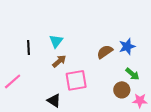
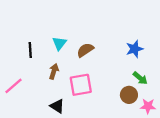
brown semicircle: (105, 52) -> (85, 50), moved
brown arrow: (59, 61) -> (54, 71), moved, turned -32

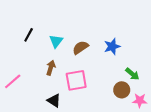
blue star: (135, 49) -> (112, 46), moved
black line: (30, 50) -> (29, 35), moved, turned 32

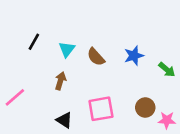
brown semicircle: (80, 48) -> (96, 57), turned -98
green arrow: (132, 74) -> (167, 70), moved
pink square: (76, 80) -> (101, 109), moved

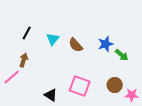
green arrow: (167, 70) -> (122, 55), moved
brown arrow: (60, 81) -> (24, 60), moved
pink square: (101, 109) -> (80, 86), turned 30

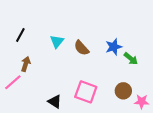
black line: (27, 33) -> (20, 35), moved

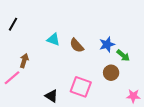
black line: (20, 35) -> (13, 24), moved
cyan triangle: (57, 41) -> (53, 39), turned -48
brown circle: (123, 91) -> (111, 73), moved

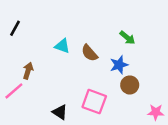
blue star: (107, 44) -> (119, 65), moved
green arrow: (123, 56) -> (127, 38), moved

